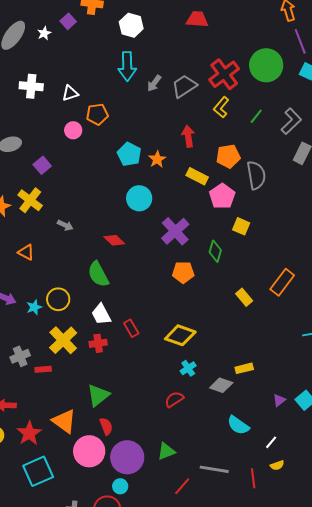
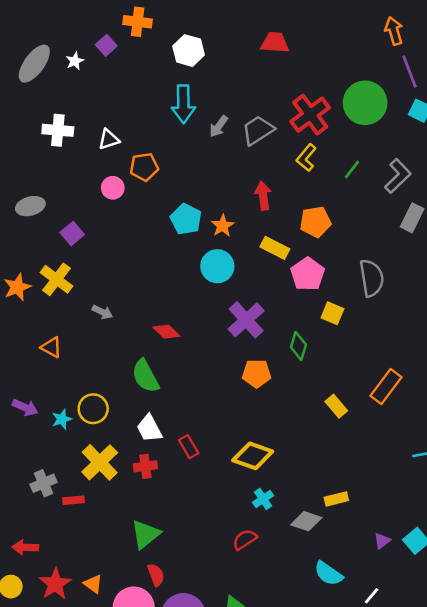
gray semicircle: (256, 175) -> (372, 278), moved
cyan circle: (139, 198) -> (217, 266), moved
orange triangle: (64, 421) -> (93, 584), moved, size x0.6

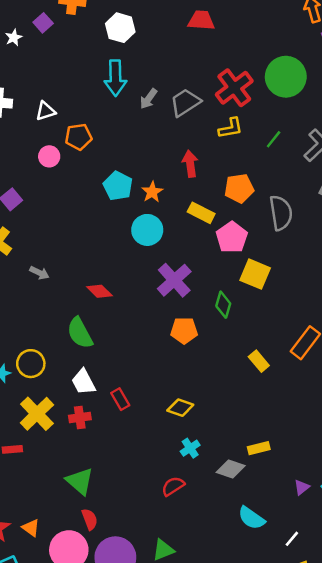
yellow L-shape: (306, 158) -> (231, 128), turned -140
gray semicircle: (372, 278) -> (281, 213), moved
yellow square: (332, 313) -> (255, 274), size x1.4
yellow diamond: (253, 456) -> (180, 408), size x0.7
green triangle: (145, 534) -> (80, 481), turned -40

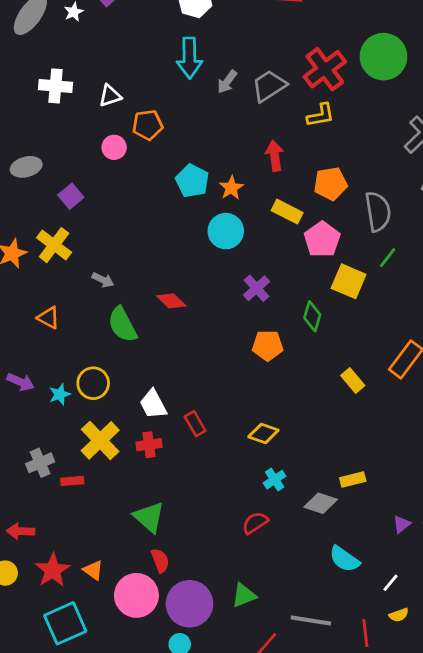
green line: (274, 139) -> (388, 258), moved
purple cross: (174, 280) -> (256, 288), size x0.7
green semicircle: (80, 333) -> (122, 325), moved

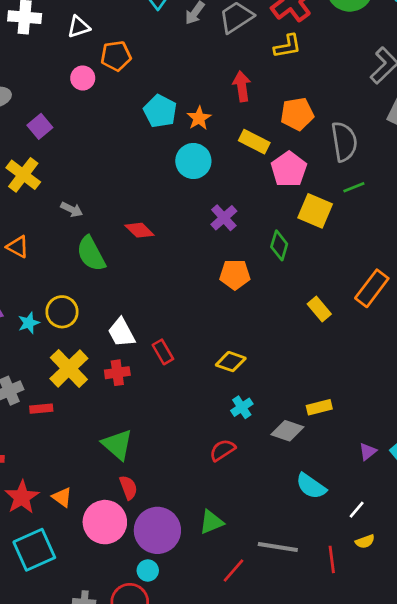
green line: (388, 258) -> (354, 187), turned 30

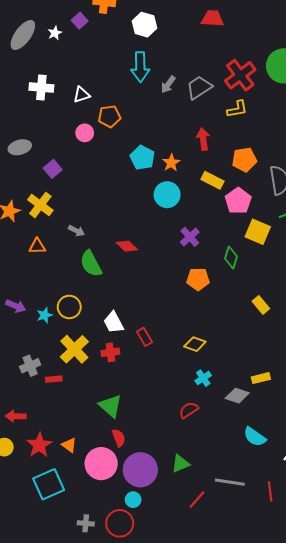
orange triangle: (18, 247) -> (37, 246), moved, turned -30

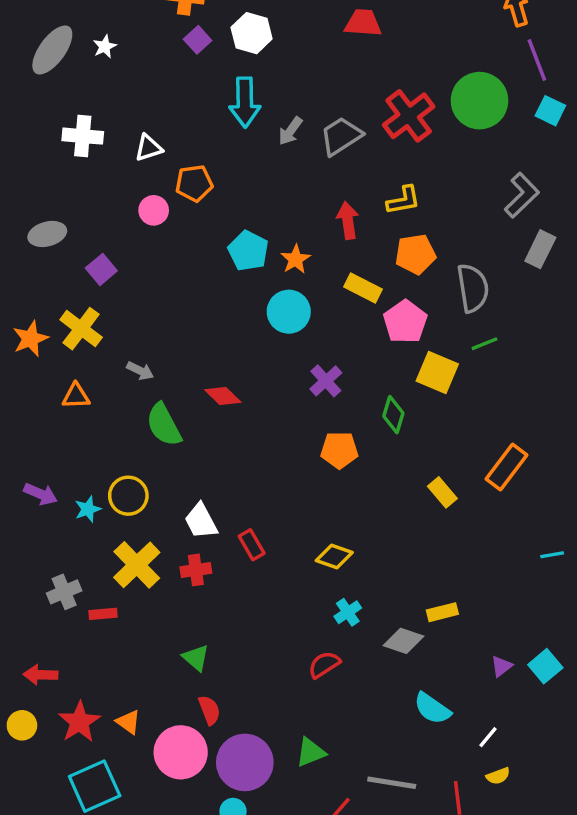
purple square: (80, 21) -> (198, 40), moved
yellow L-shape: (237, 109) -> (404, 200), moved
green triangle: (110, 406) -> (196, 658), size x0.7

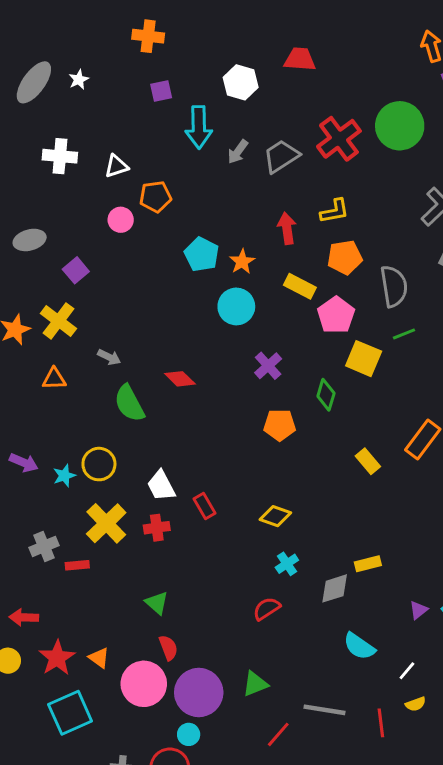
white hexagon: (252, 33) -> (241, 82), moved
purple square: (198, 40) -> (161, 91), moved, turned 30
gray diamond: (404, 641) -> (335, 588), turned -36

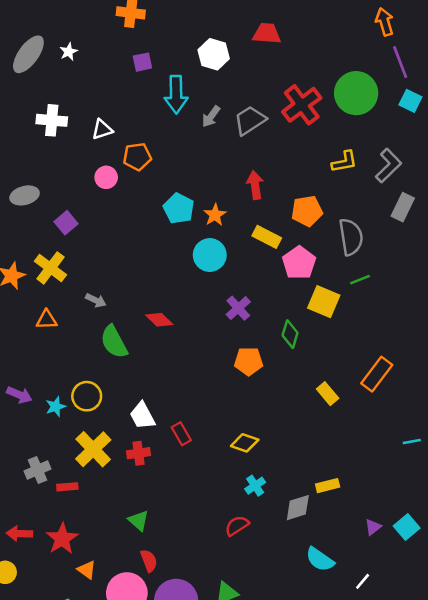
yellow L-shape: (335, 211) -> (344, 162), moved
red star: (57, 658) -> (62, 539), moved

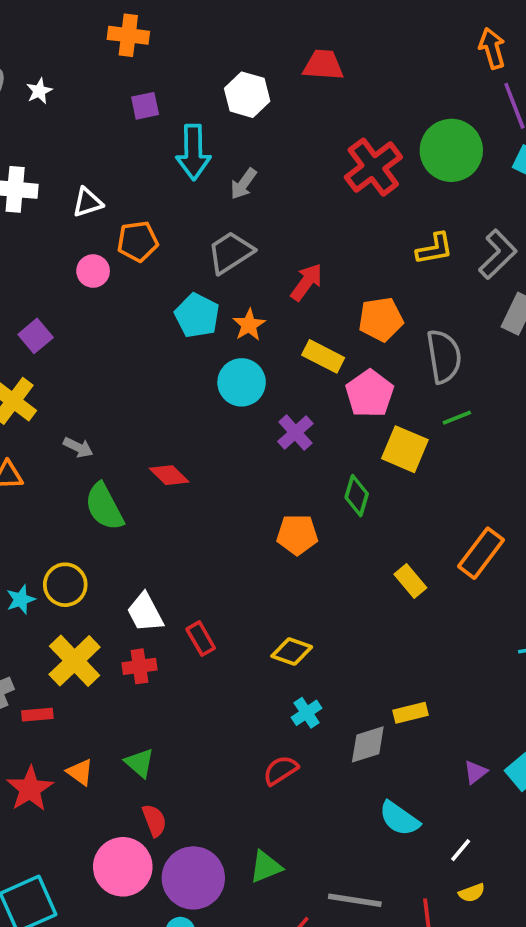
gray trapezoid: (250, 120) -> (230, 252), moved
red arrow: (255, 185) -> (307, 282), turned 44
purple cross: (238, 308) -> (295, 432), moved
orange triangle: (87, 570) -> (80, 772), moved

